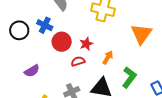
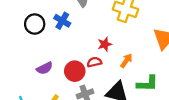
red circle: (62, 42) -> (75, 71), moved
green L-shape: (129, 77) -> (147, 84), turned 50

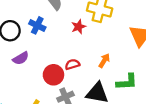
red star: (105, 44) -> (79, 27), moved
purple semicircle: (45, 68) -> (21, 58), moved

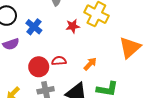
blue cross: (37, 25) -> (34, 27), moved

